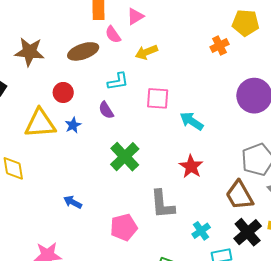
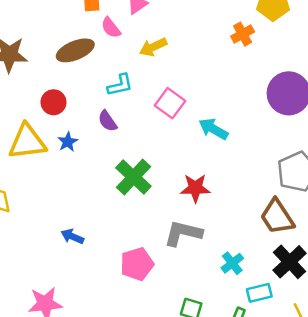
pink square: (158, 98) -> (170, 103), turned 35
red star: (191, 167) -> (195, 188), moved, turned -30
gray L-shape: (162, 204) -> (183, 233), turned 112

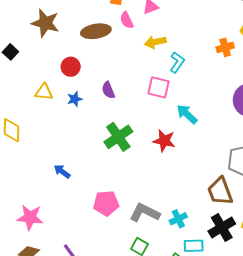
cyan L-shape: (120, 85) -> (177, 62), moved, turned -55
pink square: (170, 103) -> (159, 87), turned -35
yellow triangle: (27, 142) -> (44, 92), size x0.6
red star: (195, 188) -> (164, 141), moved
gray L-shape: (183, 233) -> (145, 213), moved

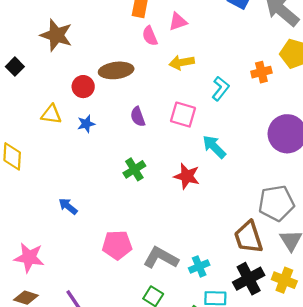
brown ellipse: (96, 31) -> (116, 70), moved
cyan L-shape: (177, 62) -> (220, 89), moved
purple semicircle: (108, 90) -> (138, 117), moved
green cross: (118, 137) -> (134, 169), size x0.7

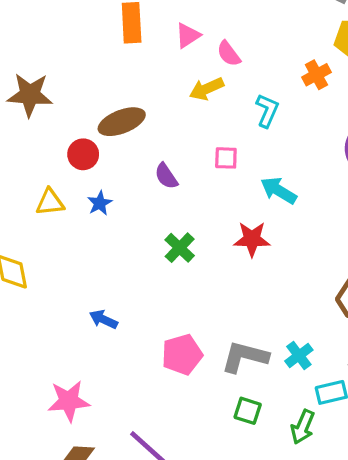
pink semicircle: (150, 36) -> (229, 54), moved
pink square: (183, 115) -> (226, 158), size x0.7

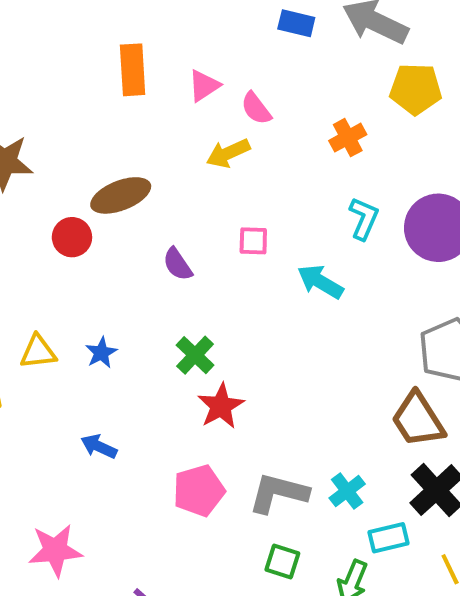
orange cross: (316, 75) -> (348, 138), moved
cyan L-shape: (267, 111) -> (364, 218), moved
yellow triangle: (50, 202) -> (38, 352), moved
blue star: (100, 203) -> (101, 353), moved
red star: (252, 239) -> (221, 406), moved, turned -30

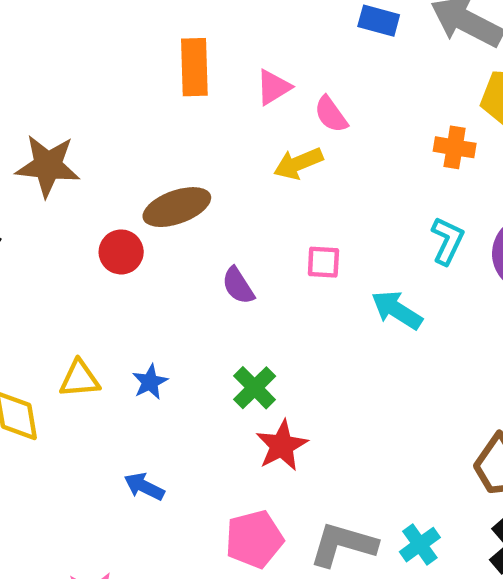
orange cross: (348, 138) -> (455, 147), moved, turned 36

